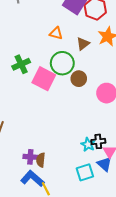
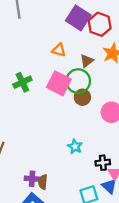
green circle: (62, 63) -> (78, 81), moved
pink square: (44, 79) -> (59, 83), moved
cyan star: (88, 145) -> (75, 147), moved

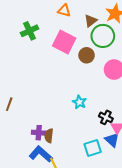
green circle: (78, 81) -> (103, 36), moved
green cross: (22, 82) -> (30, 31), moved
black cross: (103, 163) -> (106, 117), turned 32

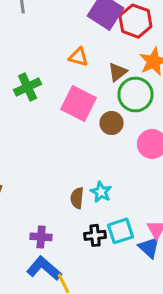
black cross: (106, 117) -> (95, 235), moved, turned -32
brown semicircle: (49, 136) -> (77, 198), moved
cyan square: (93, 148) -> (120, 231), moved

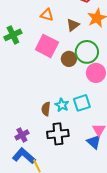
green circle: (135, 95) -> (87, 52), moved
cyan square: (120, 231) -> (82, 103), moved
black cross: (95, 235) -> (58, 134), size x1.5
purple cross: (41, 237) -> (22, 135), turned -32

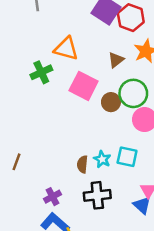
orange triangle: (47, 15) -> (66, 49), moved, size x1.5
cyan square: (82, 103) -> (127, 157), turned 30

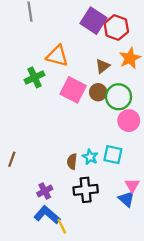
brown circle: (111, 102) -> (98, 92), moved

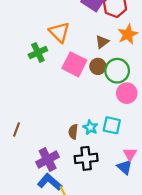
orange triangle: (57, 56) -> (59, 32), turned 30
purple cross: (45, 191) -> (48, 160), size x1.5

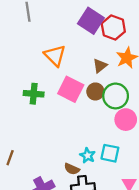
green cross: (38, 53) -> (34, 94), moved, turned 30
brown semicircle: (73, 132) -> (72, 169), moved, turned -72

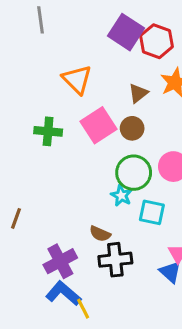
pink square: (71, 89) -> (98, 125), turned 30
green circle: (116, 96) -> (134, 173), moved
cyan star: (88, 155) -> (121, 196), moved

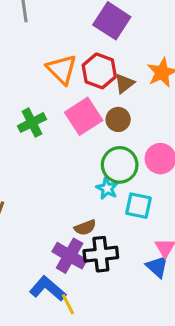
red hexagon: (157, 41) -> (99, 71), moved
green cross: (48, 131) -> (32, 123), turned -32
brown semicircle: (100, 234) -> (85, 228), turned -45
purple cross: (60, 261) -> (70, 256), moved, turned -32

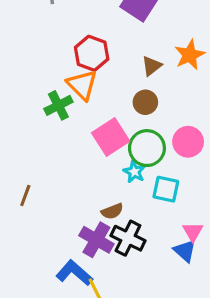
orange triangle: (62, 69) -> (82, 85), moved
red hexagon: (99, 71) -> (92, 53), moved
pink square: (84, 116) -> (111, 137), moved
black cross: (101, 254) -> (128, 238), turned 32

